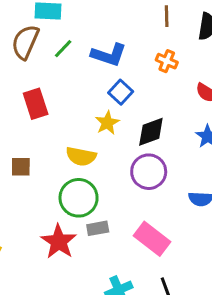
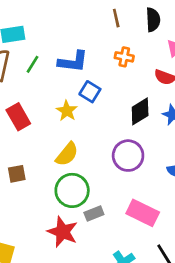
yellow star: (107, 123) -> (67, 111), moved
black diamond: (151, 132) -> (140, 111), moved
yellow semicircle: (81, 156) -> (67, 154), turned -50

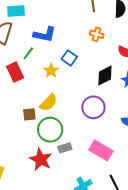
blue L-shape: (73, 62) -> (45, 35), moved
green line: (32, 64) -> (28, 53), moved
brown square: (17, 174) -> (29, 114), moved

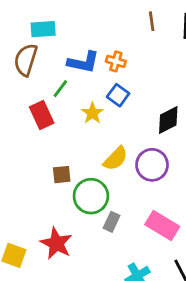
orange cross: (97, 34) -> (116, 61), moved
yellow semicircle: (49, 103) -> (116, 159), moved
gray rectangle: (65, 148) -> (112, 222), turned -48
red star: (41, 159) -> (56, 243), moved

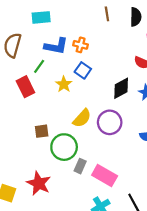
cyan rectangle: (43, 29) -> (41, 17), moved
pink rectangle: (162, 226) -> (105, 176), moved

